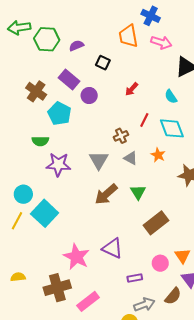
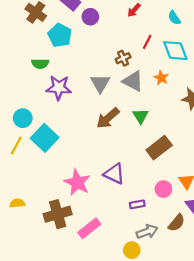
gray triangle: (131, 158) -> (133, 81), size x1.5

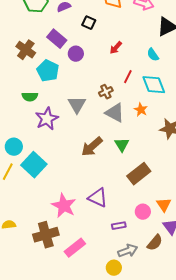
gray triangle: (100, 83) -> (77, 105), moved
purple star: (59, 88) -> (47, 119), turned -30

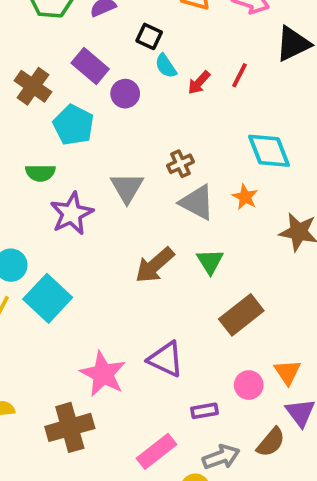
cyan semicircle: (153, 55) -> (166, 66), moved
red line: (128, 77) -> (240, 75), moved
pink rectangle: (75, 248) -> (157, 451), moved

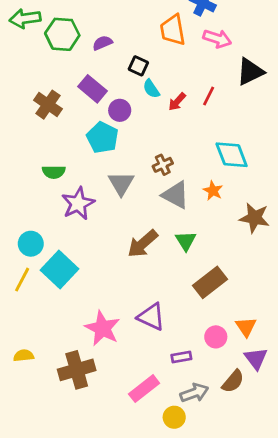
cyan pentagon: (74, 125) -> (102, 138), moved

